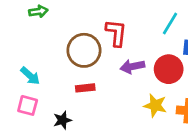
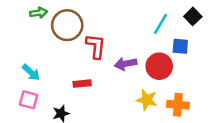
red L-shape: (116, 33) -> (96, 46), moved
brown circle: (84, 50) -> (67, 25), moved

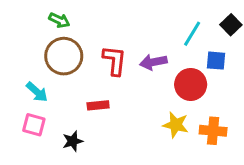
green arrow: (39, 13) -> (59, 20), moved, turned 35
brown circle: (67, 25) -> (64, 56), moved
purple arrow: (126, 64) -> (153, 62), moved

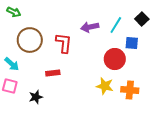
green arrow: (59, 20) -> (14, 12), moved
purple arrow: (153, 62) -> (90, 27), moved

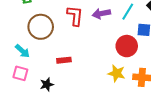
red L-shape: (64, 43) -> (75, 16), moved

